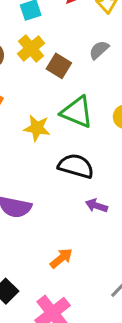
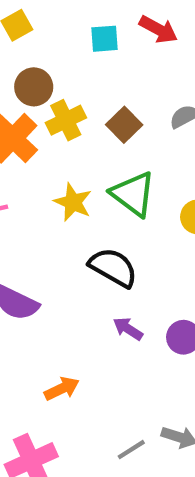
yellow cross: (31, 48) -> (66, 120), moved

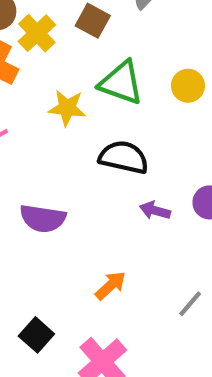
gray line: (131, 450) -> (190, 304), moved

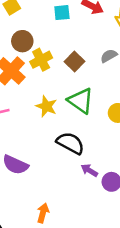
purple arrow: (155, 210) -> (89, 170), moved
orange arrow: (110, 285) -> (43, 213), turned -48

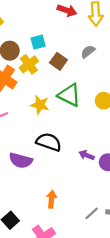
cyan square: (62, 13) -> (38, 42), moved
black semicircle: (70, 143) -> (49, 142), moved

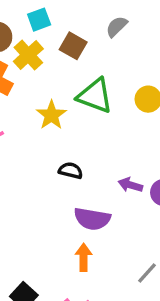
yellow star: (40, 105) -> (51, 115), turned 30
black semicircle: (49, 142) -> (71, 170), size x0.6
purple semicircle: (21, 160) -> (92, 219), moved

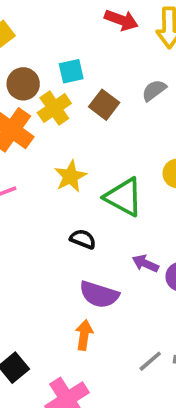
green triangle: (95, 96) -> (124, 197), moved

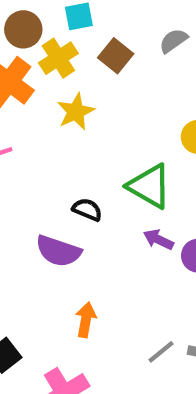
yellow star: (70, 176) -> (76, 112), moved
green triangle: (124, 197) -> (150, 186), moved
purple semicircle: (99, 295) -> (58, 251), moved

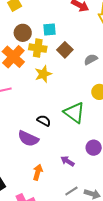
gray semicircle: (173, 41) -> (91, 59), moved
yellow cross: (58, 58) -> (38, 48), turned 36
purple arrow: (158, 239) -> (67, 161), moved

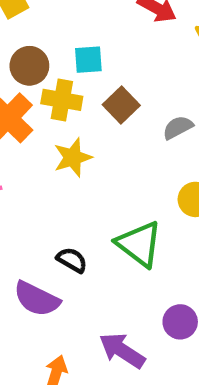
purple arrow: (67, 161) -> (122, 350), size x1.5

